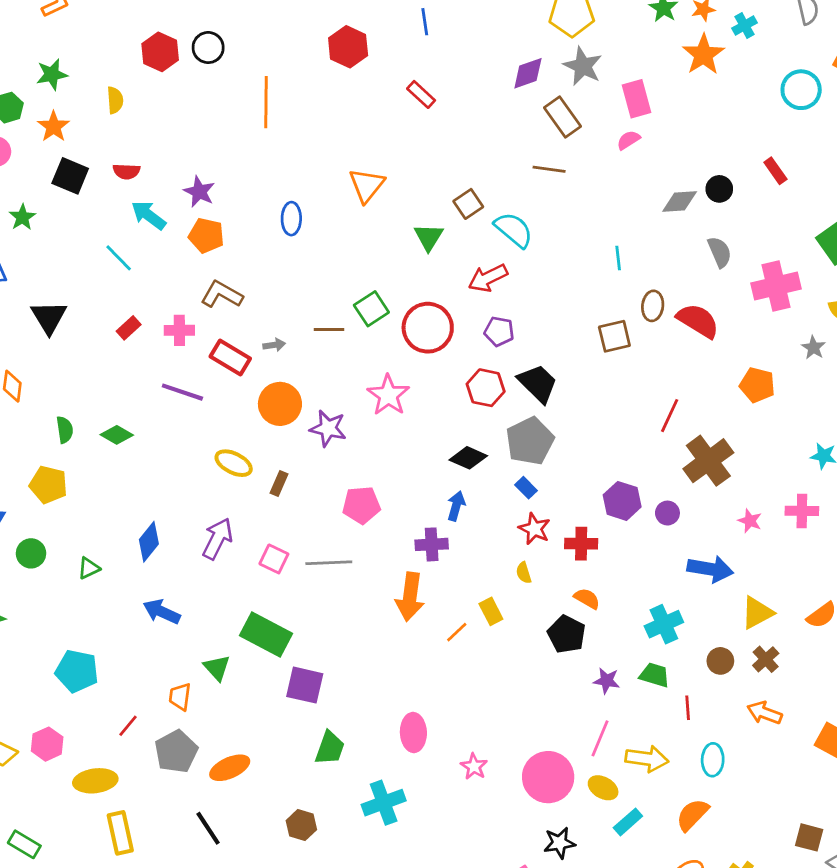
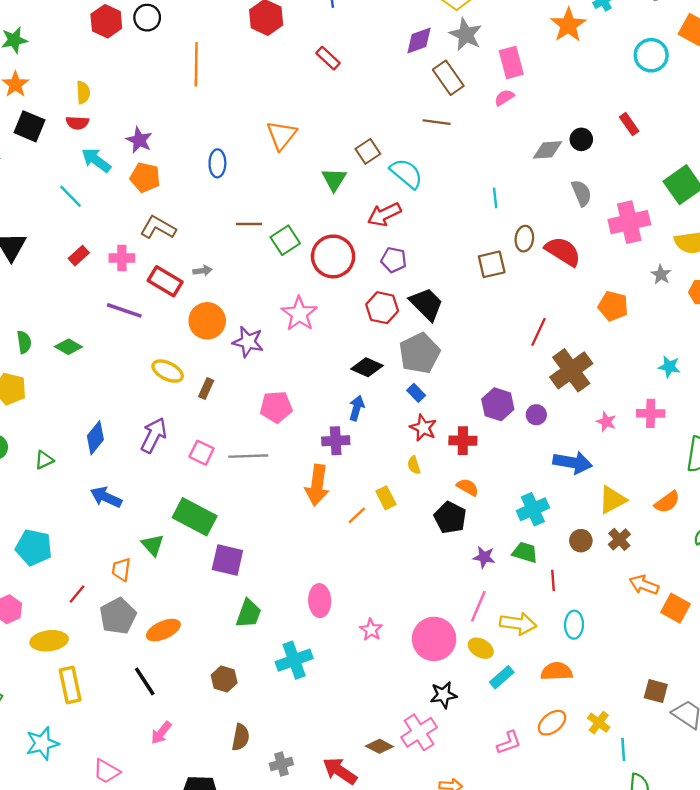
yellow semicircle: (115, 100) -> (83, 92), moved
brown line: (329, 330) -> (249, 224), moved
orange arrow: (765, 713) -> (644, 585), moved
orange semicircle: (692, 815) -> (557, 671), turned 44

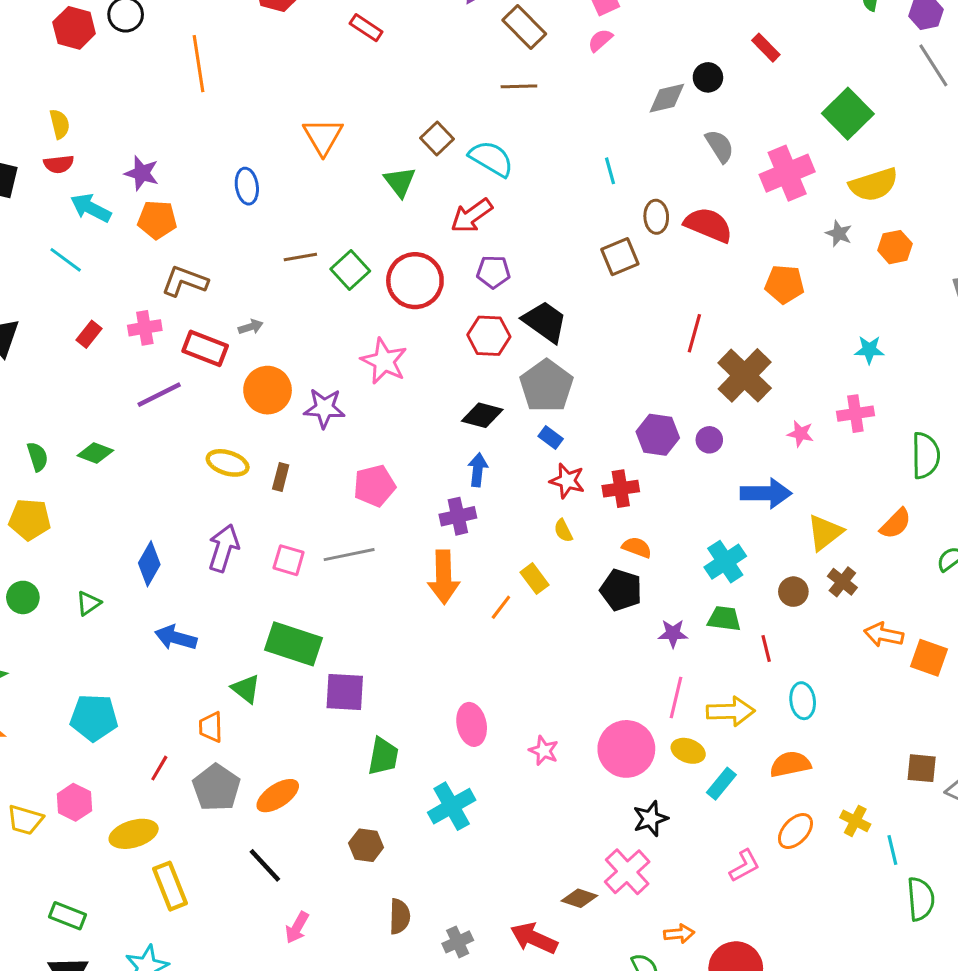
purple line: (124, 310) -> (159, 395), turned -36

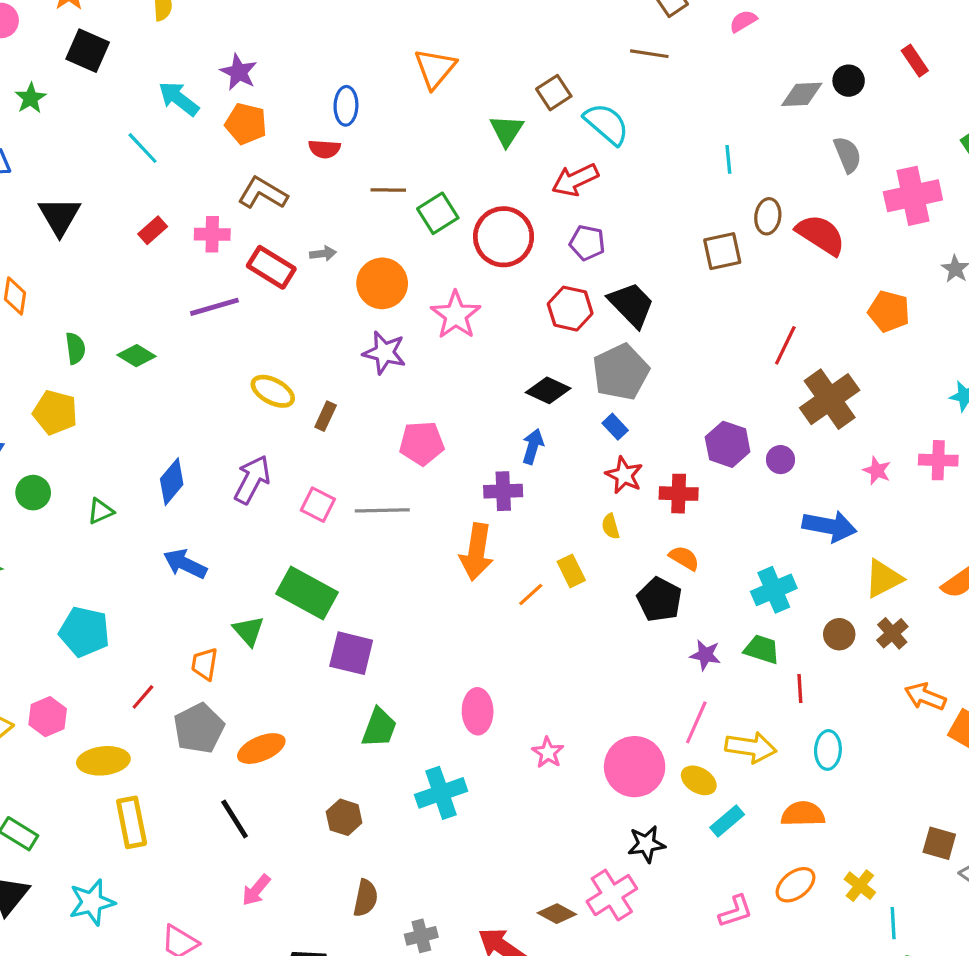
red semicircle: (59, 164) -> (324, 149), moved
orange circle: (268, 390) -> (382, 283), moved

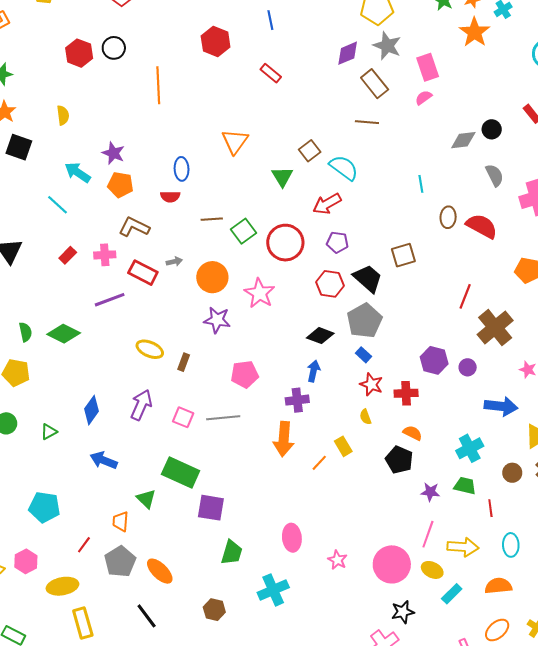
brown square: (722, 251) -> (403, 255), moved
green diamond: (136, 356) -> (64, 334), size x1.4
orange ellipse: (261, 749) -> (160, 571), turned 72

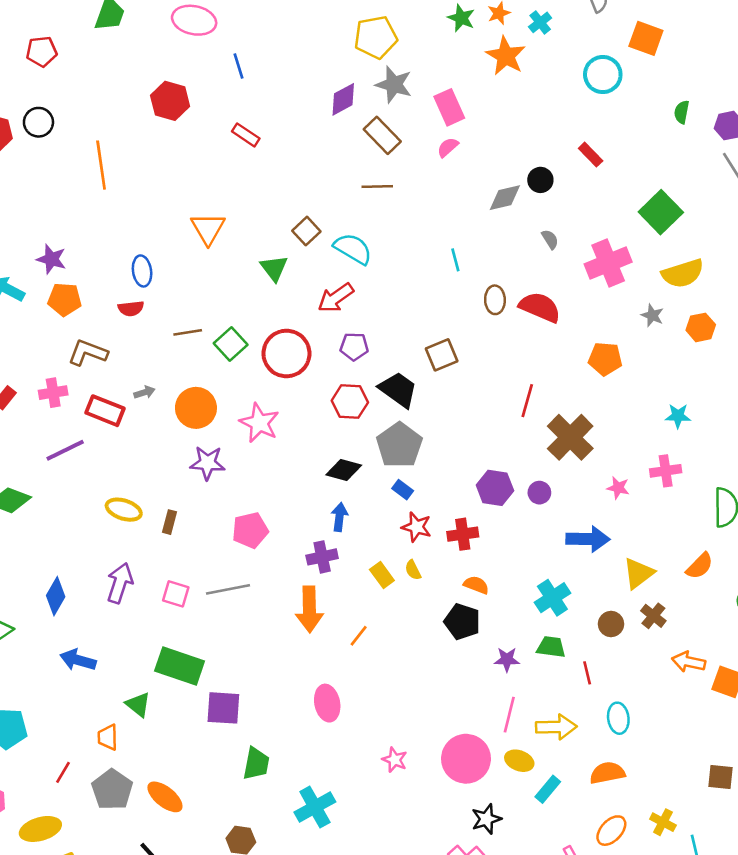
gray semicircle: (495, 175) -> (550, 239), size x0.7
yellow rectangle: (343, 446) -> (382, 575), moved
pink ellipse: (292, 538) -> (327, 703), moved

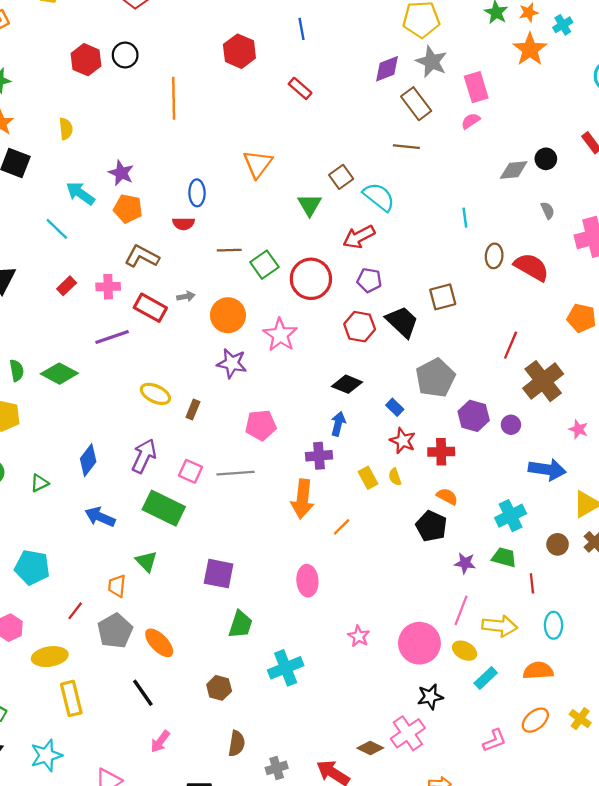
gray pentagon: (399, 445) -> (435, 378), moved
green rectangle: (180, 666) -> (164, 508), moved

